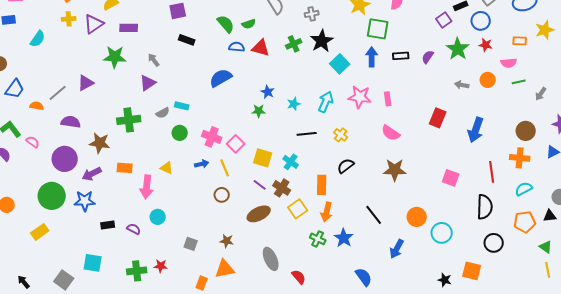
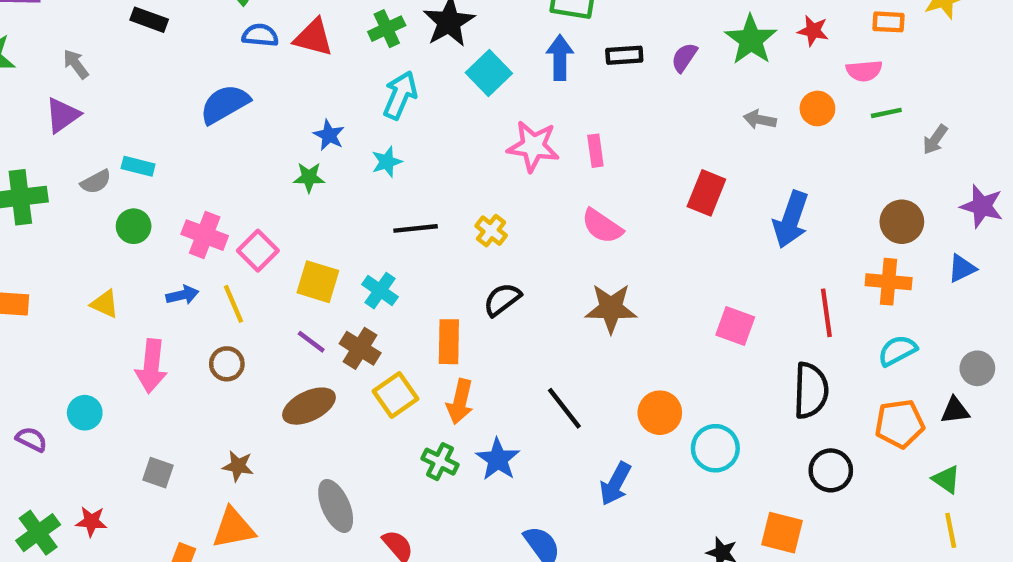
cyan arrow: (326, 102) -> (400, 95), moved
pink arrow: (147, 187) -> (151, 366), moved
green cross: (137, 271) -> (38, 533), turned -30

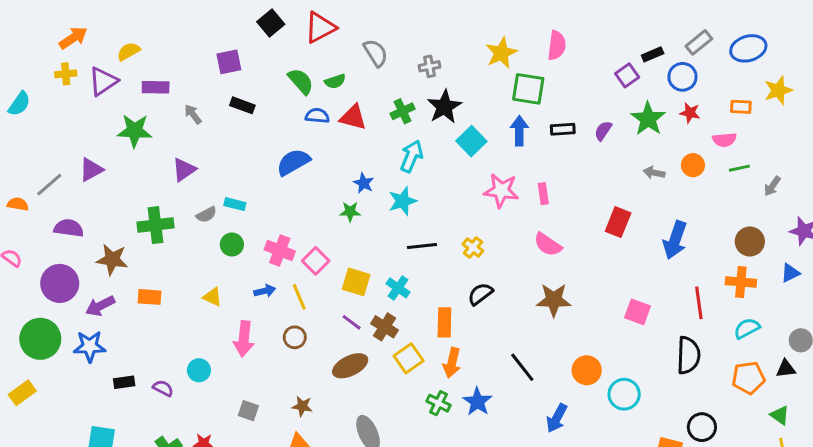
gray arrow: (76, 64) -> (193, 114), moved
cyan star: (387, 162) -> (403, 201), size x1.4
black circle: (831, 470) -> (702, 427), moved

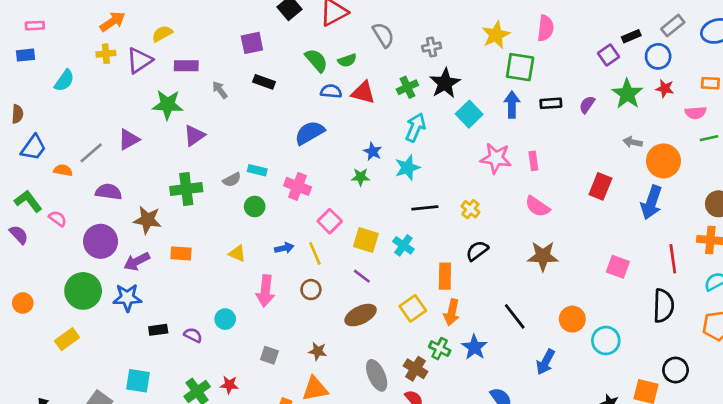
orange circle: (693, 165) -> (663, 161), moved, size x1.6
purple triangle: (184, 170) -> (194, 135), moved
pink cross: (280, 250) -> (298, 186), moved
brown cross: (385, 327) -> (415, 369), moved

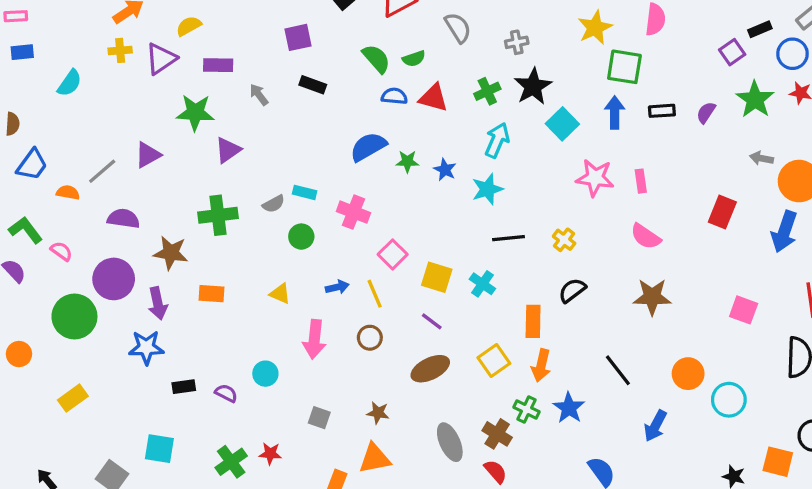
pink rectangle: (35, 26) -> (16, 16), moved
green star: (361, 177) -> (407, 161), moved
purple arrow: (137, 261) -> (158, 303), turned -75
green circle: (83, 291) -> (74, 316), moved

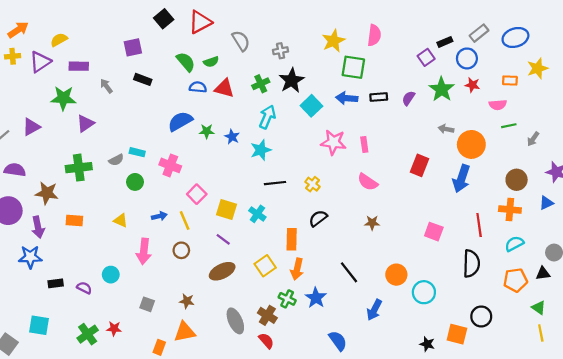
blue arrow: (615, 112) -> (347, 98), turned -85
brown star: (652, 297) -> (372, 223), size x0.6

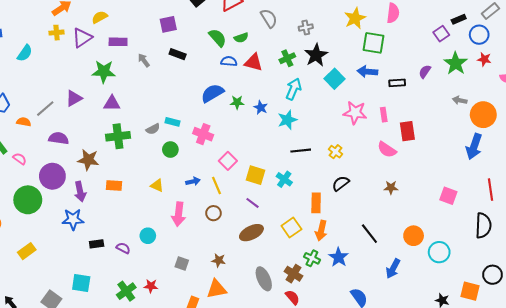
black rectangle: (379, 97) -> (397, 83), moved
purple triangle: (85, 124) -> (112, 103), moved, turned 36
red rectangle: (419, 165) -> (407, 131), moved, turned -30

